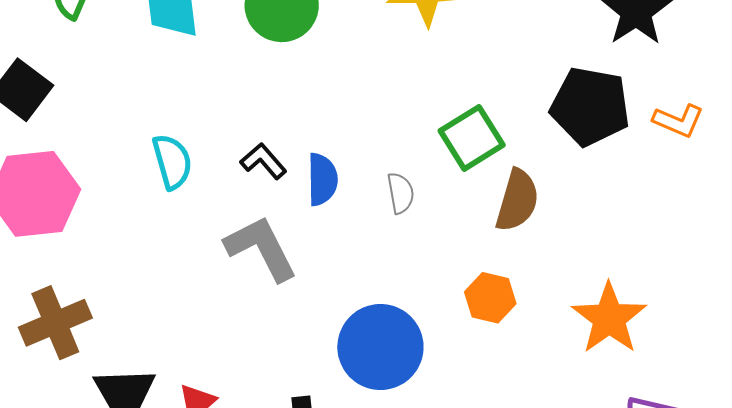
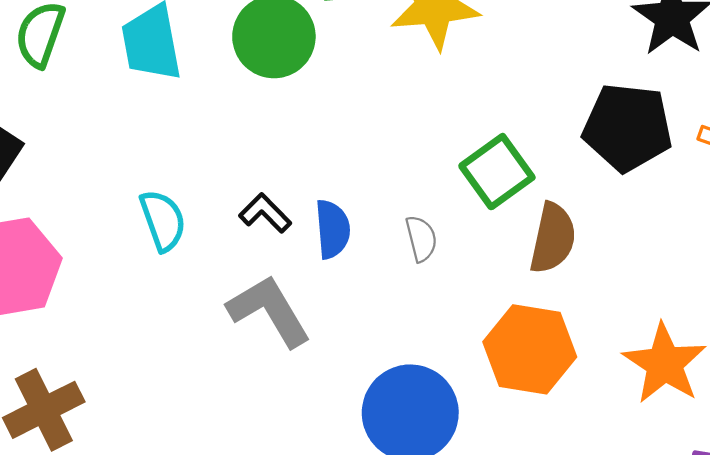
orange hexagon: (490, 298) -> (530, 349), size x1.6

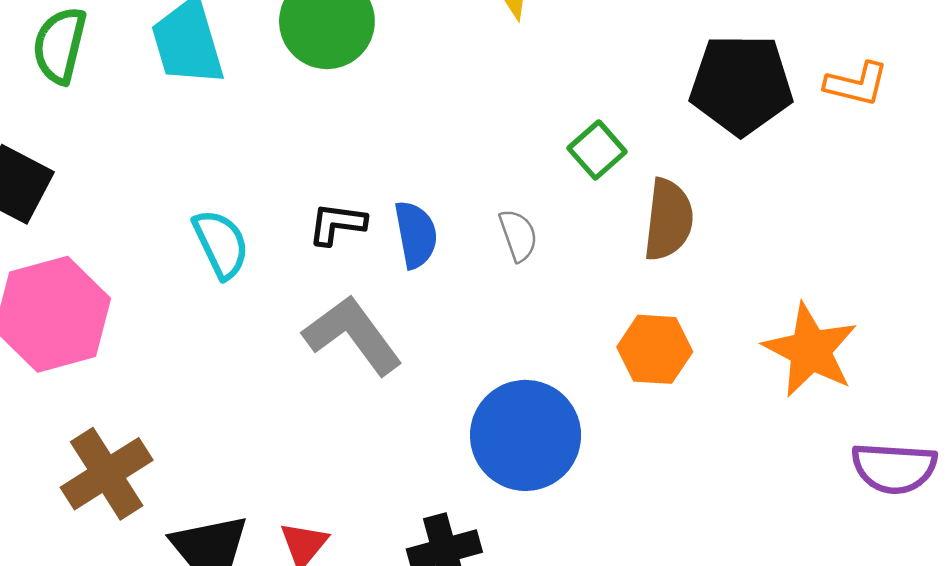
green square: (497, 172) -> (597, 150), size x0.7
black L-shape: (265, 213) -> (337, 224), turned -32
orange hexagon: (530, 349) -> (655, 349), size x0.7

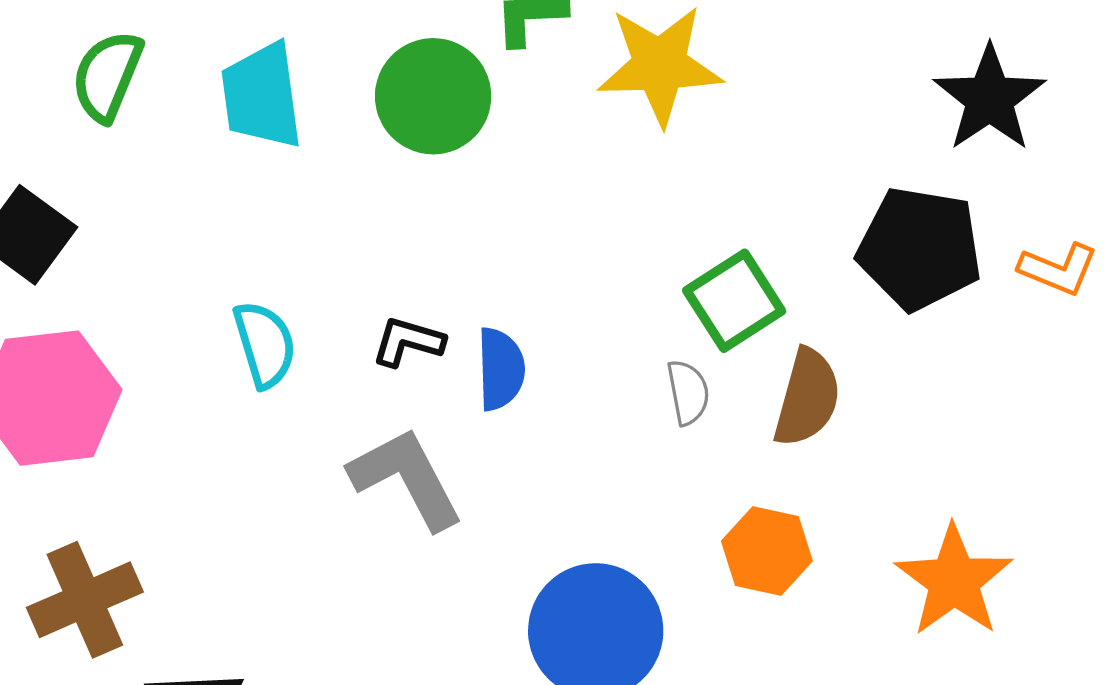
green square: (597, 150) -> (734, 301), size x1.4
gray semicircle: (518, 235) -> (688, 392), moved

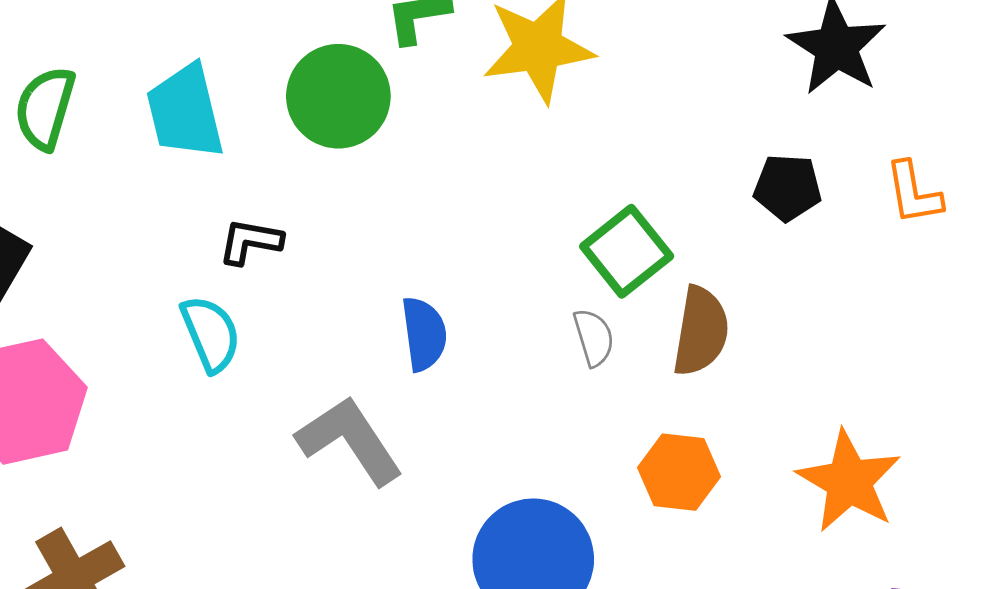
black pentagon: (920, 249) -> (788, 187), size x0.6
orange L-shape: (1058, 269) -> (914, 193), turned 64
black L-shape: (408, 342) -> (250, 241), moved

